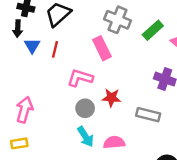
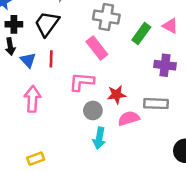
green rectangle: (153, 30) -> (141, 33), moved
pink arrow: (24, 110) -> (32, 99), moved
cyan arrow: (85, 137) -> (99, 138), turned 55
pink semicircle: (114, 142) -> (129, 118), moved

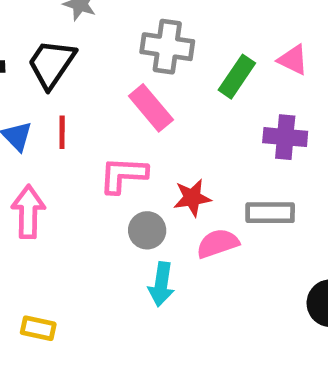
yellow rectangle: (36, 159) -> (38, 328), turned 35

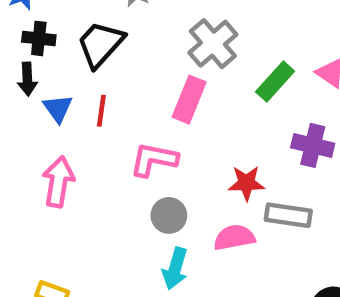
gray cross: (167, 47) -> (213, 44), turned 33
pink rectangle: (151, 108) -> (189, 100), turned 54
red star: (192, 198) -> (246, 183), moved

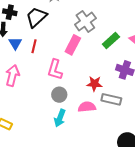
pink L-shape: (154, 160) -> (55, 70), turned -90

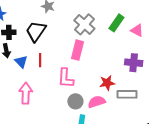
green rectangle: (111, 41) -> (116, 23), moved
pink semicircle: (87, 107) -> (97, 102), moved

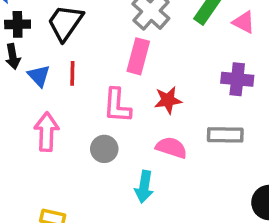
red star: (107, 83) -> (168, 100), moved
gray circle: (75, 101) -> (104, 149), moved
pink semicircle: (97, 102) -> (171, 148), turned 36

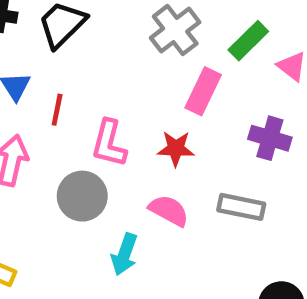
pink rectangle: (138, 56) -> (203, 91), moved
red line: (72, 73) -> (57, 110), moved
gray circle: (104, 149) -> (82, 196), size x1.4

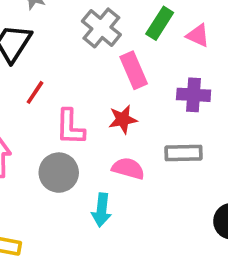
pink rectangle: (203, 91) -> (134, 70), turned -36
red line: (57, 110) -> (35, 92), moved, turned 35

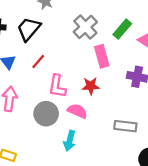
gray rectangle: (183, 153) -> (125, 126), moved
pink semicircle: (128, 168) -> (77, 111), moved

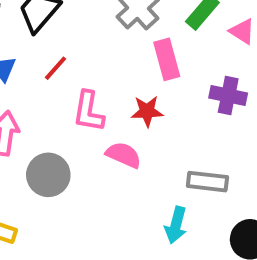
gray circle: (46, 114) -> (48, 175), moved
cyan arrow: (70, 141) -> (176, 225), moved

